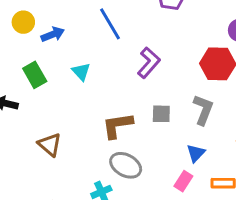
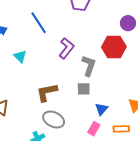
gray L-shape: (203, 110) -> (89, 66), moved
gray square: (161, 114) -> (84, 89), moved

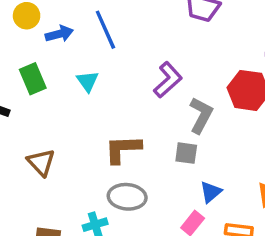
blue line: (39, 23) -> (105, 30), moved
gray ellipse: (54, 120) -> (127, 197), turned -30

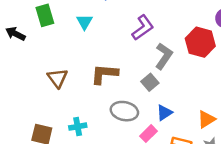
gray square: (186, 153) -> (150, 82), turned 35
brown triangle: (41, 162) -> (57, 78), moved
gray ellipse: (127, 197) -> (124, 111), moved

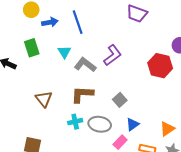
gray L-shape: (164, 56) -> (85, 65), moved, turned -85
cyan cross: (78, 127) -> (75, 122), moved

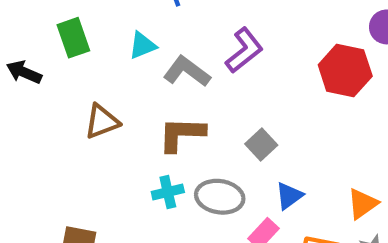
cyan triangle: (64, 52) -> (142, 45), turned 40
brown triangle: (44, 99) -> (102, 122), moved, turned 48

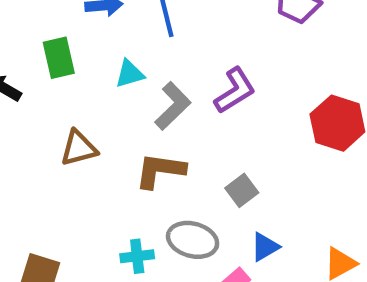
gray L-shape: (187, 71) -> (173, 106), turned 93
cyan cross: (168, 192) -> (137, 256), moved

